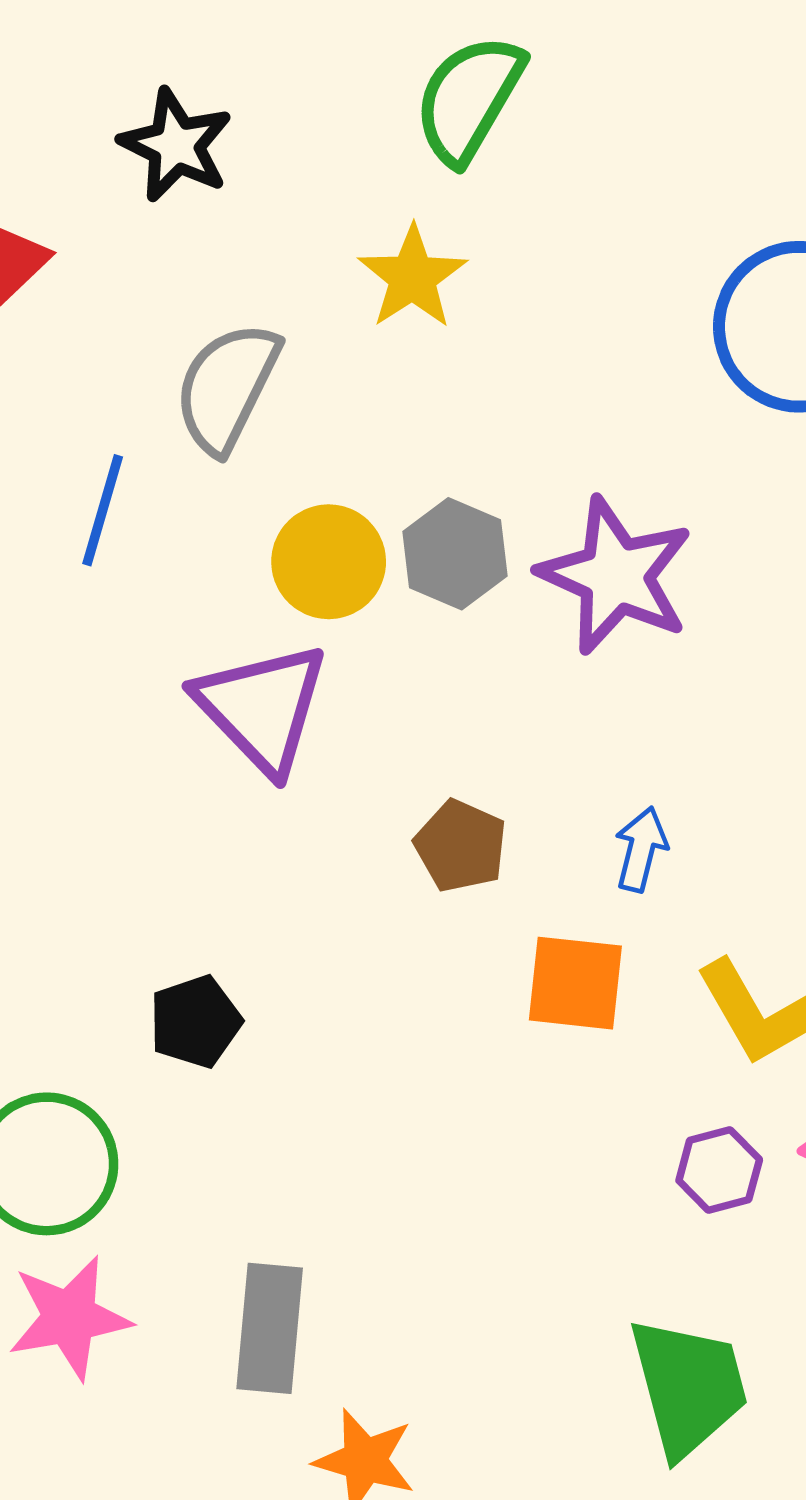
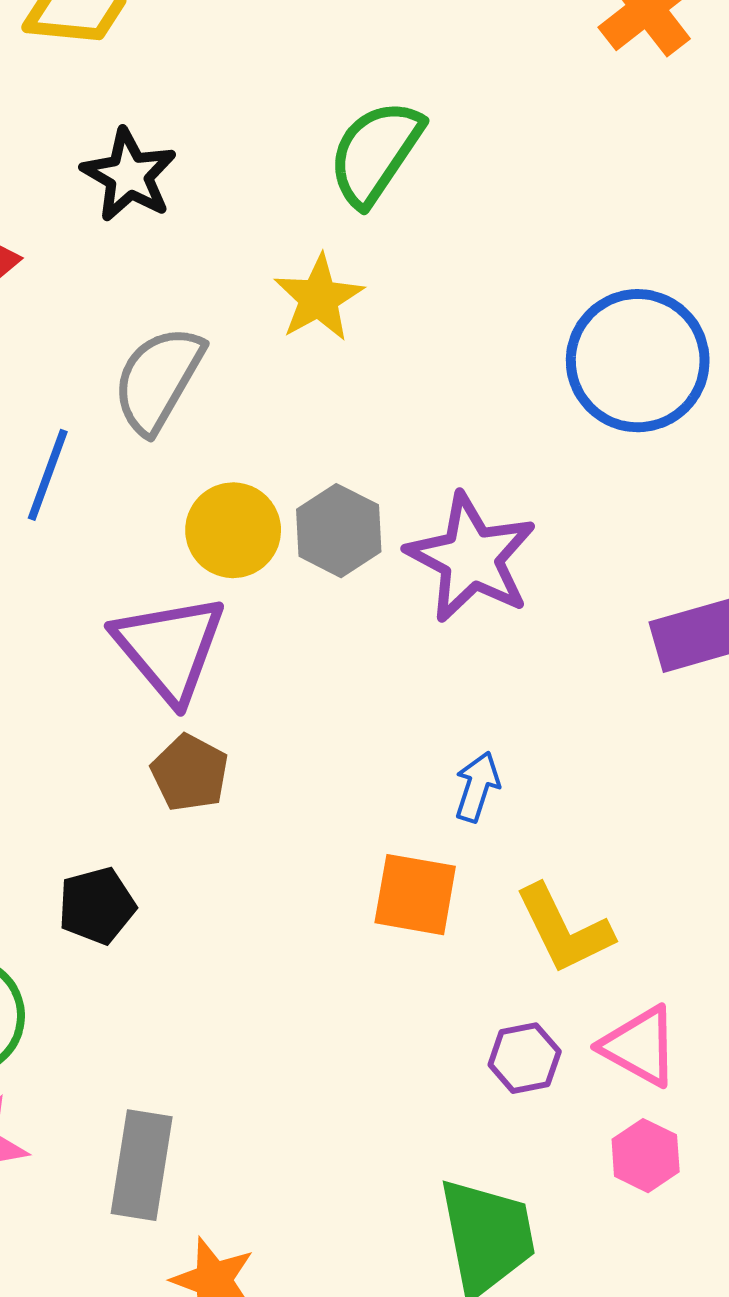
brown pentagon: (461, 846) -> (190, 773), moved

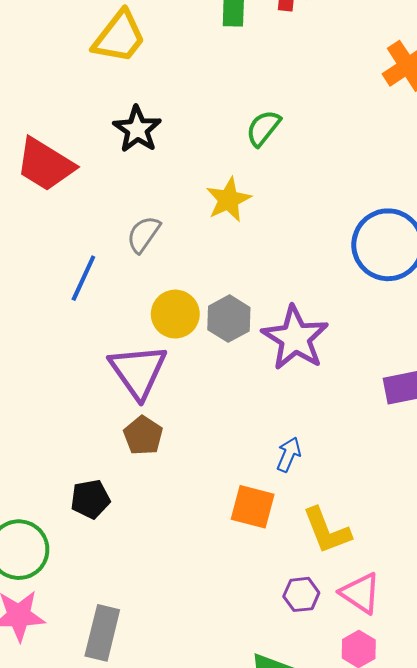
green semicircle: (375, 153) -> (263, 128), size x0.7
gray semicircle: (158, 379) -> (143, 234), size x0.7

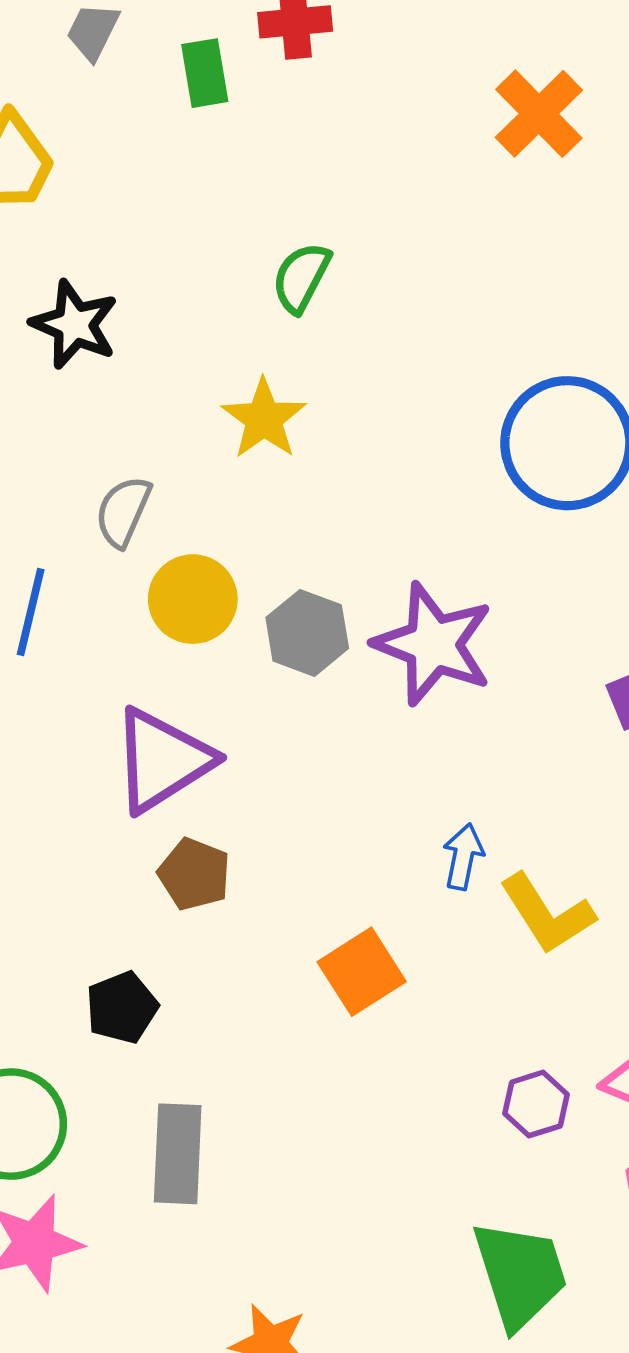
yellow circle: (175, 314) -> (193, 599), moved
purple triangle: (138, 371) -> (162, 760), turned 44
orange square: (253, 507) -> (362, 972), moved, turned -36
yellow L-shape: (327, 531) -> (547, 914), moved
gray rectangle: (102, 633) -> (178, 1154), moved

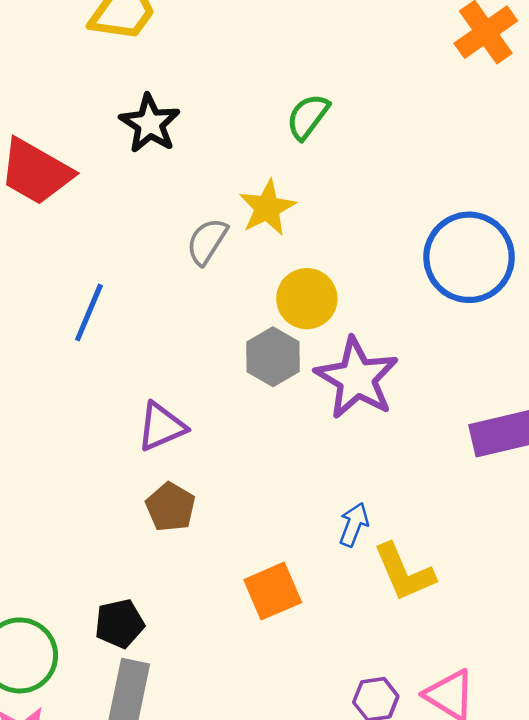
gray semicircle: (123, 511) -> (207, 241), moved
yellow circle: (193, 599) -> (307, 299), moved
purple triangle: (162, 760) -> (161, 427), size x0.7
black pentagon: (122, 1008) -> (119, 624), moved

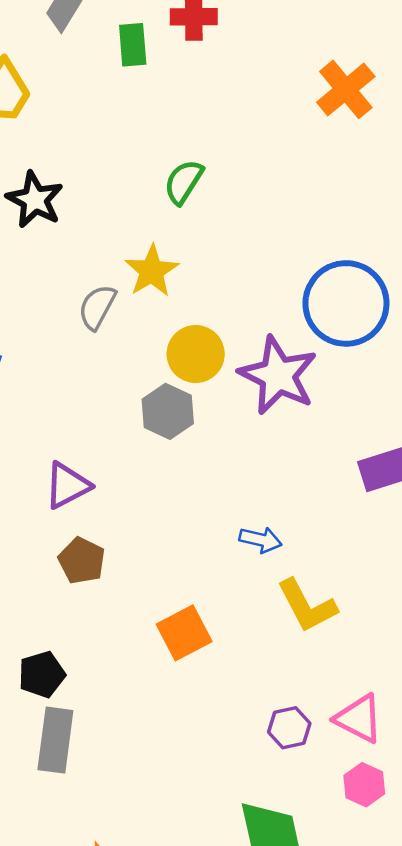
purple star: (357, 378) -> (278, 375), moved
blue arrow: (354, 525) -> (261, 540), moved, turned 87

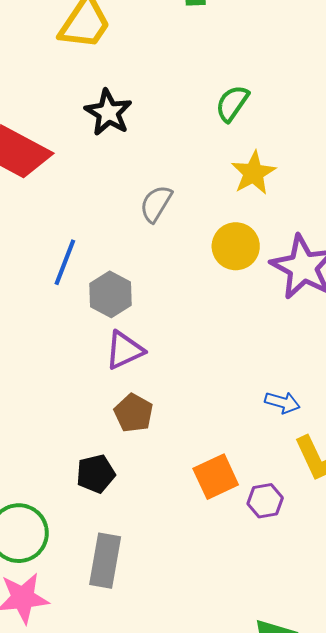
yellow star: (152, 271) -> (253, 173), moved
gray hexagon: (168, 411) -> (111, 294), moved
black pentagon: (42, 674) -> (96, 474), moved
purple hexagon: (289, 728) -> (265, 501), moved

